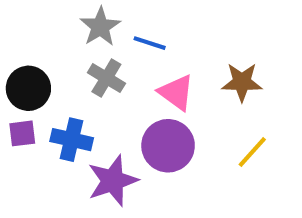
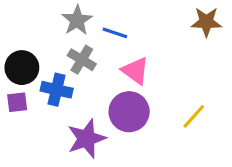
brown star: (242, 82) -> (206, 22), moved
blue cross: (72, 140) -> (57, 90), moved

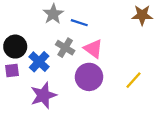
gray cross: (82, 60) -> (65, 48), moved
blue cross: (57, 90) -> (39, 62), turned 30
purple star: (87, 139) -> (43, 95), moved

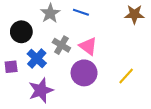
blue line: (79, 23) -> (81, 12), moved
black circle: (15, 47) -> (21, 32), moved

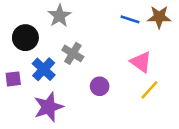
blue line: (81, 12) -> (130, 19), moved
pink triangle: (88, 46) -> (141, 62), moved
purple circle: (84, 73) -> (100, 86), size x0.6

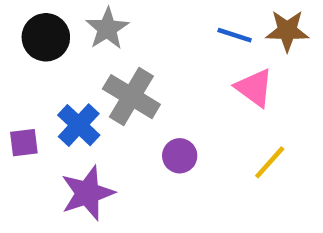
black circle: (25, 38) -> (46, 37), moved
gray cross: (73, 53) -> (131, 97), size x1.4
pink triangle: (141, 62) -> (254, 88), moved

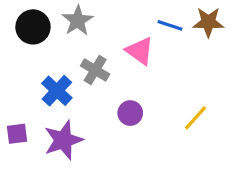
pink triangle: (254, 88) -> (140, 51), moved
gray cross: (131, 97) -> (95, 70), size x0.7
purple square: (24, 143) -> (17, 134), moved

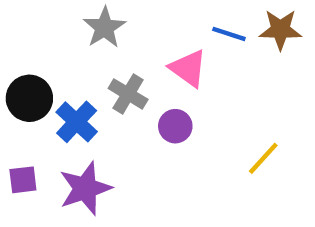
black circle: (33, 27) -> (29, 98), moved
purple circle: (130, 113) -> (175, 126), moved

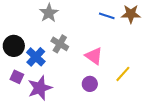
pink triangle: (188, 68) -> (94, 56), moved
purple circle: (175, 126) -> (90, 84), moved
purple square: (23, 180) -> (17, 77), moved, turned 32

